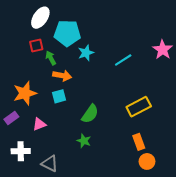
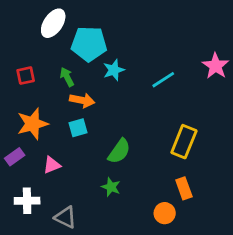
red square: (36, 46) -> (26, 76), moved
yellow rectangle: (139, 107) -> (184, 142), turned -40
orange circle: (147, 161) -> (165, 213), moved

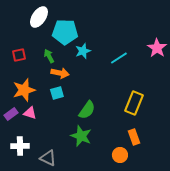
pink triangle: (52, 165) -> (30, 113), moved, turned 40
green star: (111, 187) -> (81, 136), size x1.5

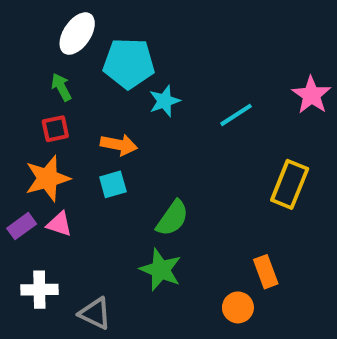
red square: (19, 55) -> (55, 129), moved
green arrow: (49, 56) -> (61, 87), moved
yellow rectangle: (134, 103) -> (290, 184), moved

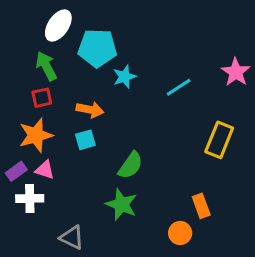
green arrow: (61, 87) -> (46, 66), size x1.4
white cross: (39, 290) -> (30, 198), moved

